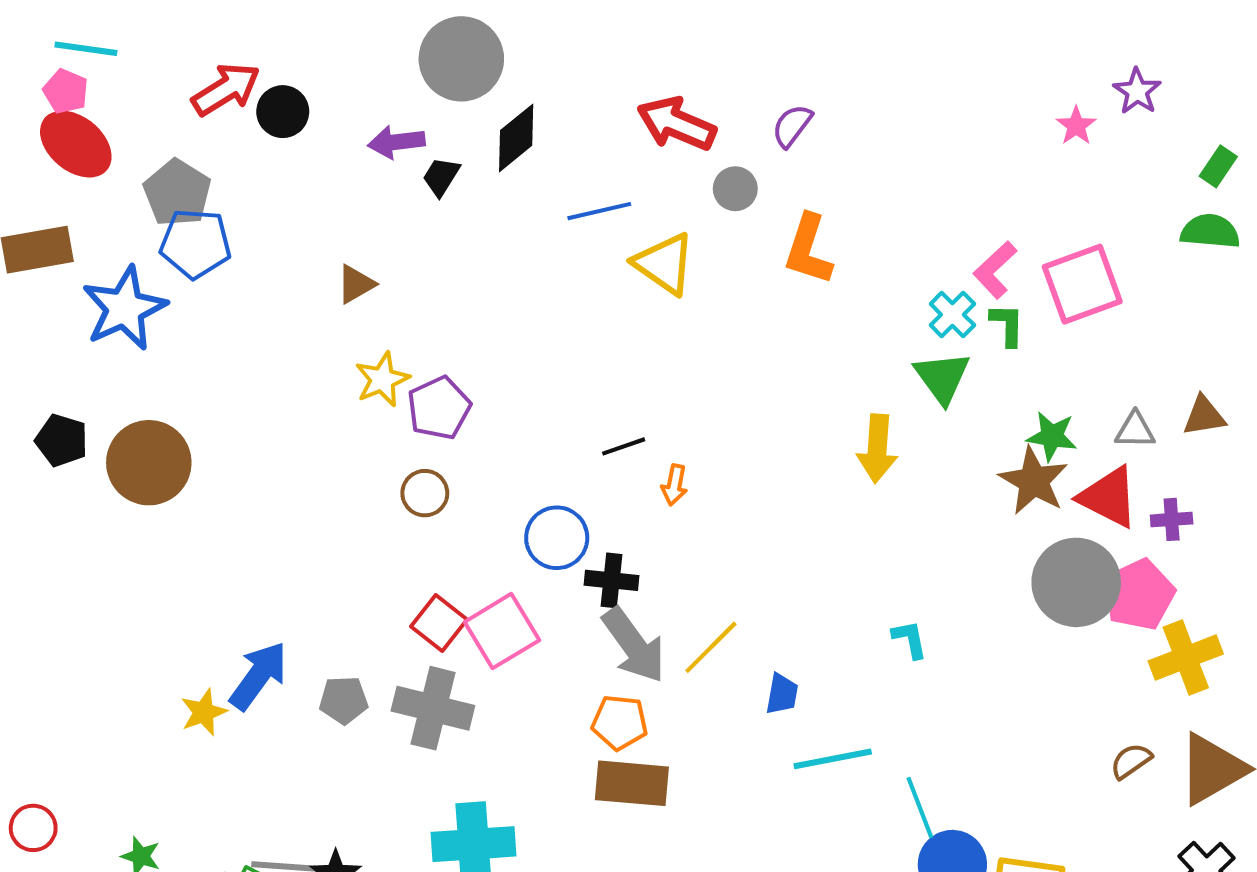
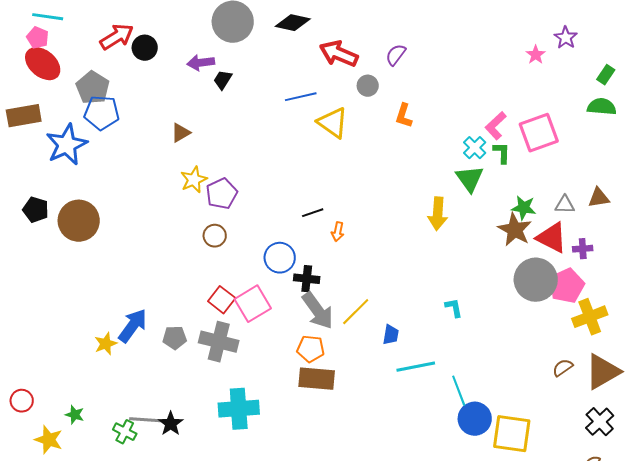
black diamond: (516, 138) -> (293, 23), moved, turned 52
orange L-shape: (808, 250) -> (404, 116), size x0.7

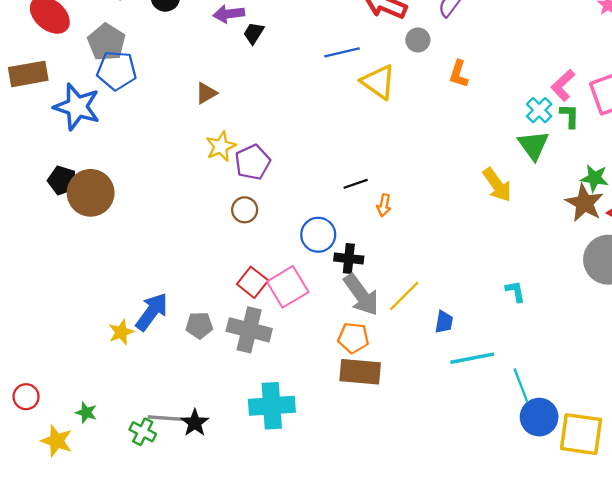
blue star: (67, 145) -> (77, 107), turned -30
black pentagon: (36, 210) -> (62, 180), moved
yellow arrow: (438, 214) -> (497, 185), turned -40

